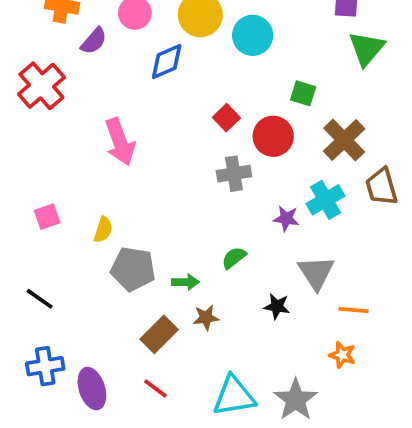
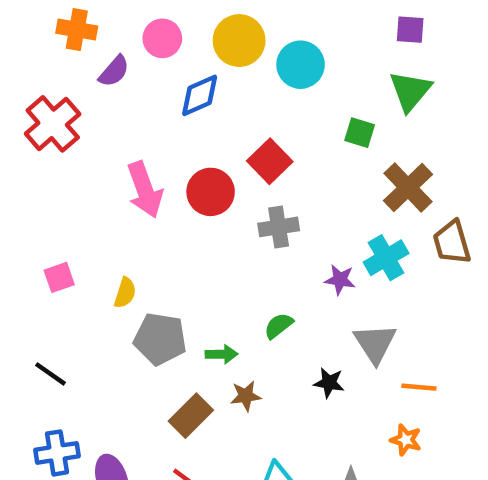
green triangle: (367, 48) -> (410, 91), moved
red square: (226, 118) -> (270, 161), size x1.4
red circle: (273, 136) -> (211, 192), moved

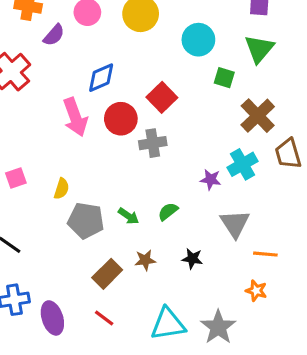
cyan circle: (301, 65) -> (198, 40), moved
blue diamond: (200, 95) -> (101, 78), moved
gray cross: (279, 227) -> (153, 143), moved
green arrow: (222, 354) -> (128, 216), moved, turned 35
black star: (329, 383) -> (192, 259), moved

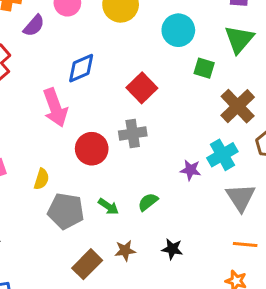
red circle: (121, 119) -> (92, 149), moved
gray triangle: (235, 224) -> (241, 197), moved

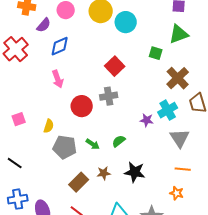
cyan circle: (178, 30) -> (126, 22), moved
green triangle: (239, 39) -> (179, 34), turned 30
blue diamond: (81, 68) -> (60, 46), moved
pink arrow: (55, 108) -> (58, 79), size x0.7
black star: (172, 249) -> (135, 172), size x1.5

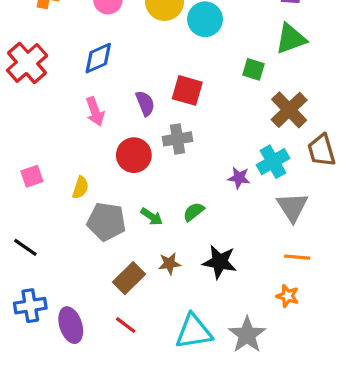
purple semicircle: (44, 25) -> (145, 103), moved, turned -63
red square: (115, 66) -> (187, 90), turned -30

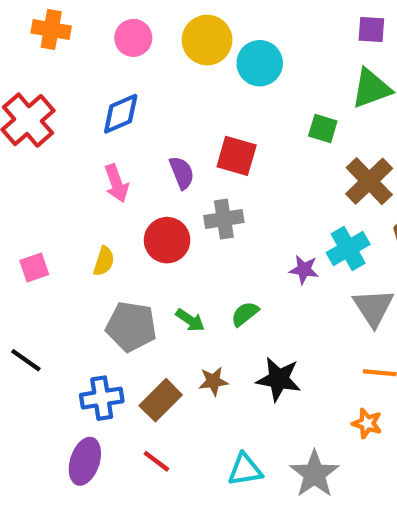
yellow semicircle: (80, 188) -> (104, 261), moved
blue cross: (30, 306) -> (102, 398), moved
purple ellipse: (71, 325) -> (85, 461), turned 36
cyan triangle: (194, 332) -> (245, 470), size x0.7

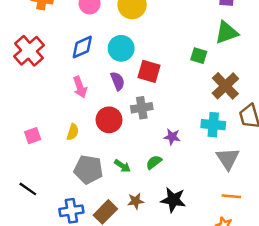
cyan circle: (260, 63) -> (121, 48), moved
cyan cross: (348, 249) -> (213, 125), turned 35
purple star: (304, 270) -> (172, 137), moved

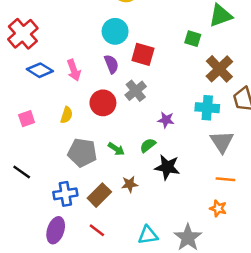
blue diamond: (82, 47) -> (40, 70), moved, turned 55
gray cross: (142, 108) -> (136, 91), turned -30
black star: (173, 200) -> (167, 167), moved

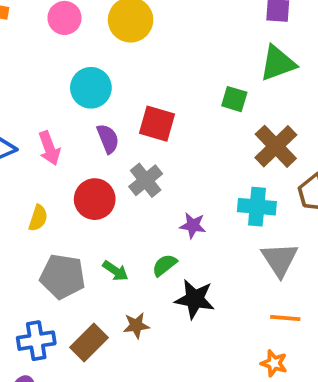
cyan circle: (115, 31) -> (91, 88), moved

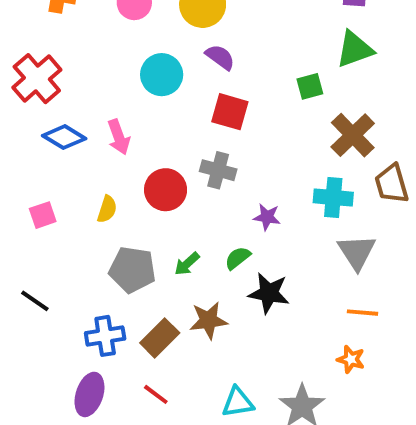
green square: (234, 99) -> (310, 86), turned -32
purple semicircle: (108, 139) -> (220, 57), moved, turned -32
gray cross: (146, 180) -> (218, 170), turned -36
green arrow: (115, 271) -> (187, 264), turned 104
brown star: (136, 326) -> (208, 320), size x1.4

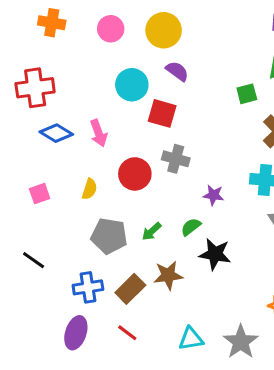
red cross: (37, 79) -> (35, 88), turned 33
red square: (230, 112) -> (162, 113), moved

